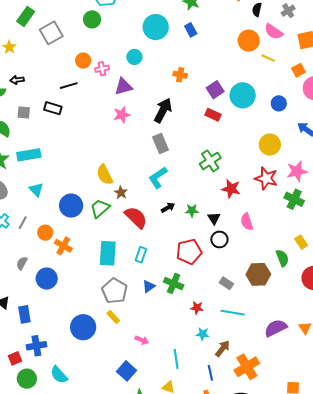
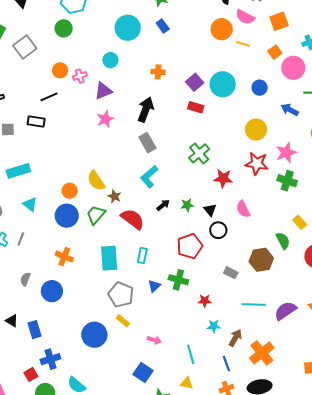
orange circle: (45, 233) -> (70, 191), moved
cyan line: (233, 313) -> (254, 305), moved

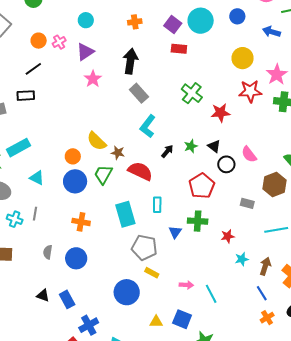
pink semicircle: (243, 209) -> (249, 154), moved
cyan line: (191, 354) -> (211, 294), moved
yellow triangle: (187, 383) -> (156, 322), moved

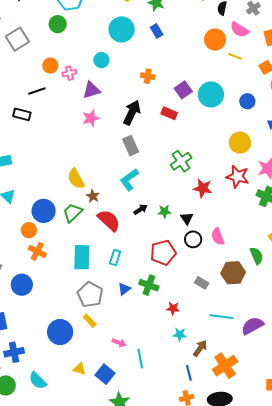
red rectangle: (179, 49) -> (169, 113), moved
orange circle: (73, 156) -> (29, 230), moved

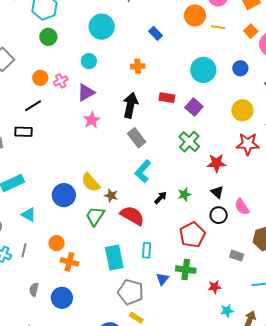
green circle: (58, 24) -> (48, 37), moved
blue rectangle: (157, 31) -> (156, 33), moved
purple square: (183, 90) -> (194, 107), moved
blue circle: (44, 211) -> (64, 195), moved
black triangle: (187, 218) -> (217, 192), moved

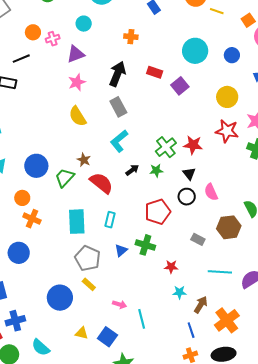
green cross: (189, 142) -> (166, 147), moved
yellow semicircle: (91, 182) -> (78, 116), moved
blue circle: (64, 195) -> (36, 166), moved

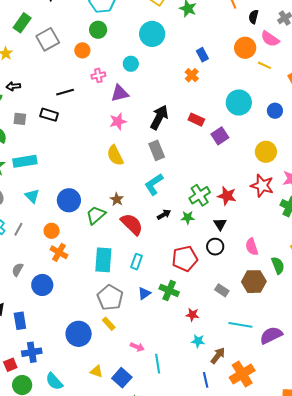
orange circle: (33, 32) -> (82, 50), moved
orange cross: (131, 37) -> (192, 75), moved, turned 32
pink semicircle: (211, 192) -> (252, 247), moved

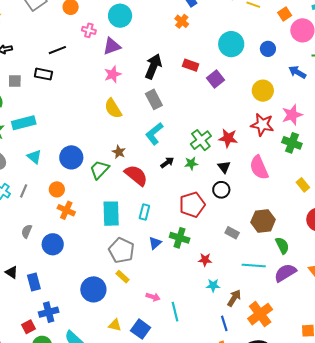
cyan circle: (131, 64) -> (120, 16), size x1.5
pink cross: (98, 75) -> (89, 30), turned 32
pink semicircle: (252, 247) -> (259, 168), moved, size x1.4
green semicircle: (278, 265) -> (282, 245), moved

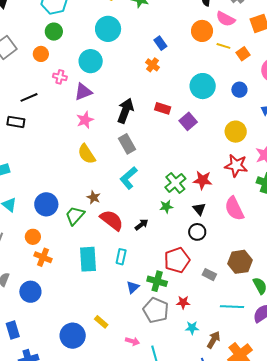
orange square: (285, 14) -> (243, 54), moved
black arrow: (167, 163) -> (142, 225), moved
red pentagon: (192, 205) -> (177, 260), moved
gray pentagon: (121, 250) -> (156, 310), moved

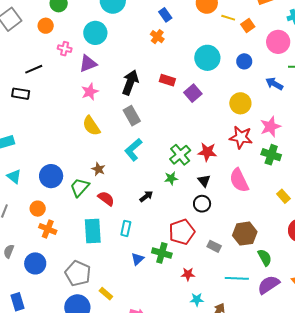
red semicircle: (112, 220) -> (106, 199), moved, size x0.7
gray pentagon: (156, 310) -> (78, 273), moved

